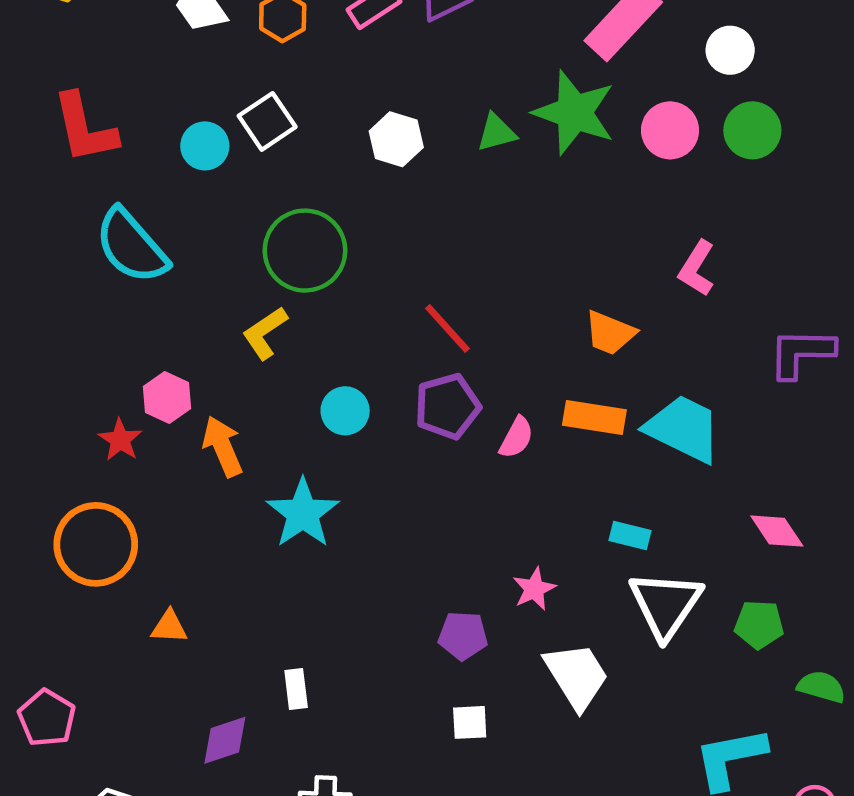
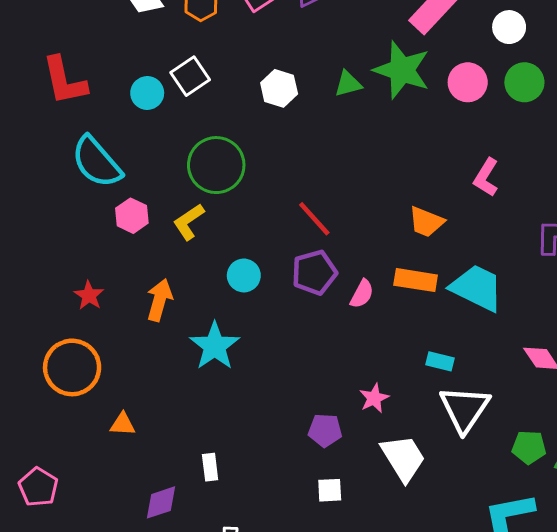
pink hexagon: (167, 397) -> (132, 216), moved
orange arrow: (223, 446) -> (159, 300), turned 39
green pentagon: (759, 625) -> (529, 447), moved

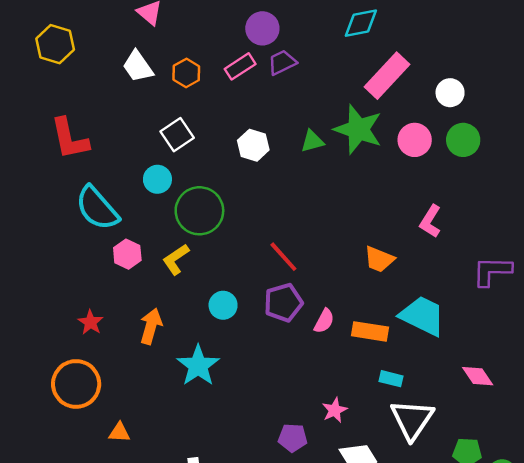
cyan circle: (147, 93) -> (157, 179), moved
orange rectangle: (416, 280) -> (370, 331), moved

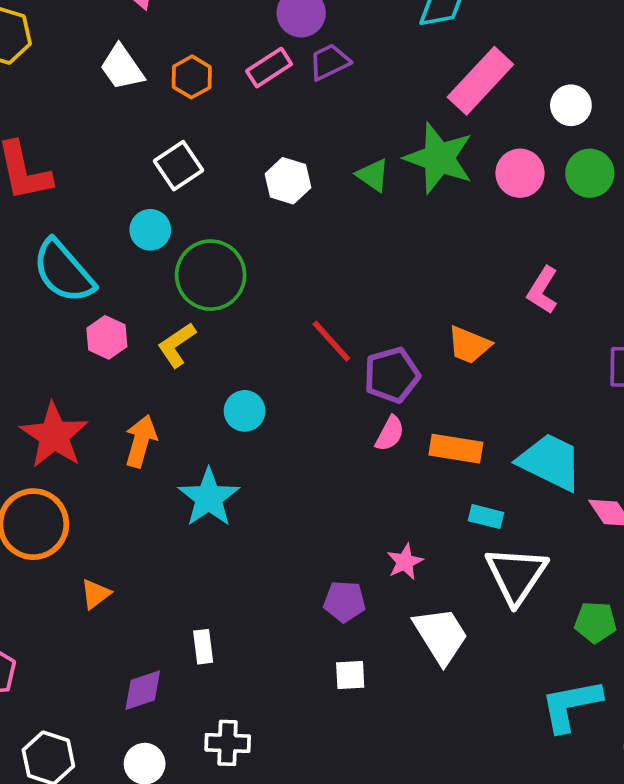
green triangle: (312, 141) -> (373, 175), turned 50
purple pentagon: (283, 303) -> (392, 375), moved
cyan trapezoid: (422, 316) -> (550, 462), moved
red star: (91, 322) -> (54, 435), size x1.8
orange triangle: (119, 433) -> (96, 594), turned -40

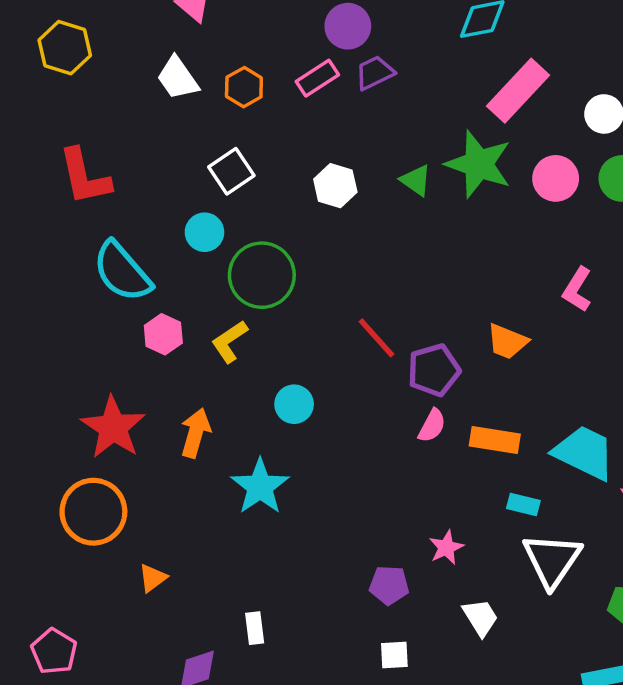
white trapezoid: (441, 635) -> (480, 617), size x0.7

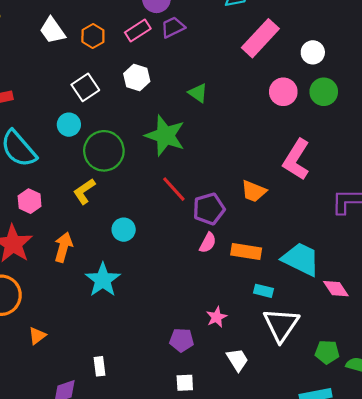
green star: (479, 164) -> (165, 136), moved
white hexagon: (335, 186) -> (137, 78), moved
pink L-shape: (577, 290) -> (296, 160), size x1.5
pink hexagon: (163, 334) -> (30, 201), moved

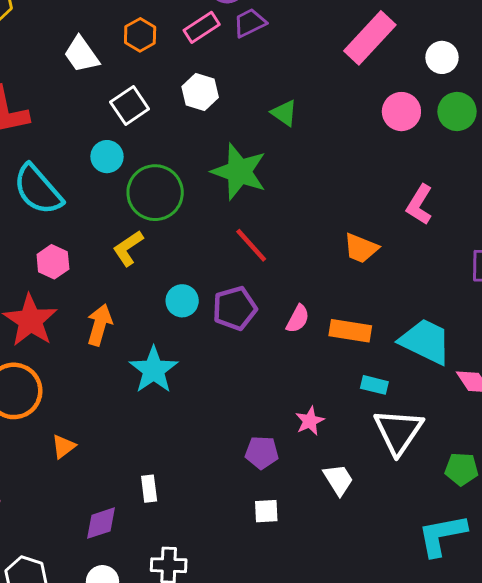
white trapezoid: (52, 31) -> (81, 54), moved
pink L-shape: (296, 160) -> (419, 205), size x0.7
purple pentagon: (209, 209) -> (235, 308), moved

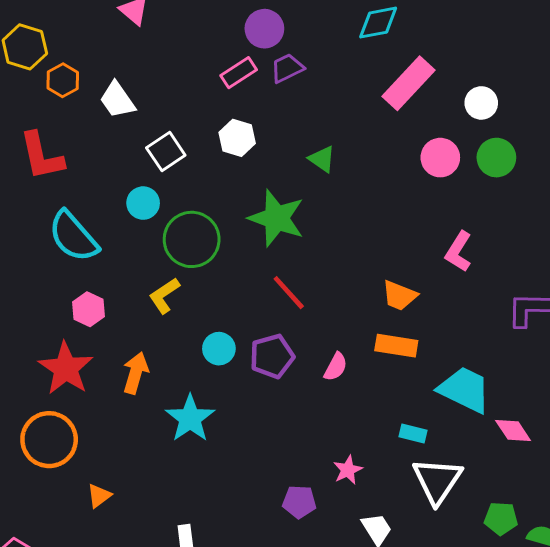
orange hexagon: (140, 35) -> (63, 80), moved
orange rectangle: (350, 331) -> (396, 346), moved

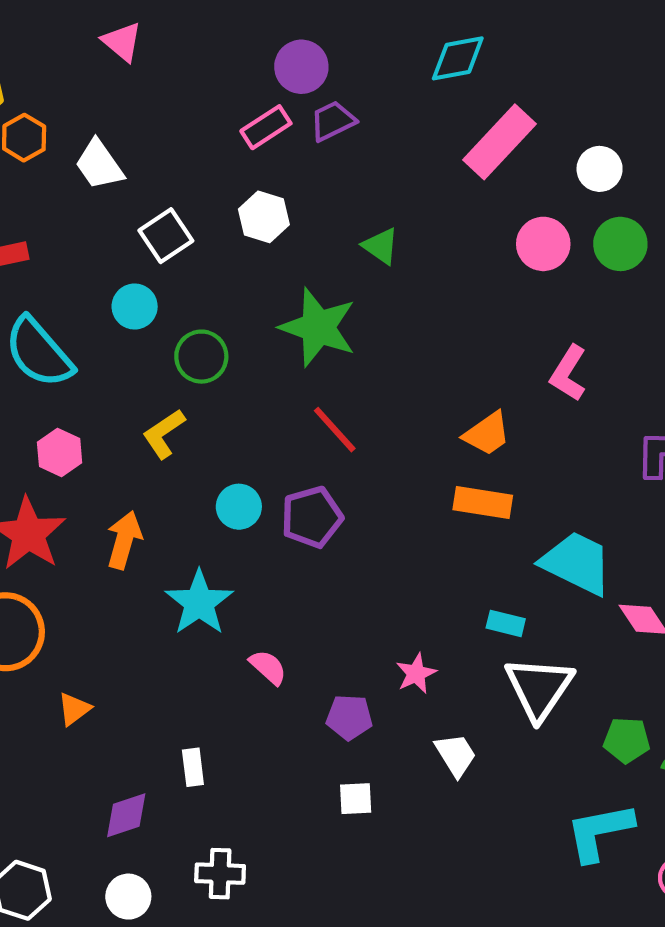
green circle: (192, 239) -> (201, 357), size x0.7
orange trapezoid: (399, 296) -> (487, 434), turned -57
pink semicircle: (336, 367) -> (268, 667), moved, turned -76

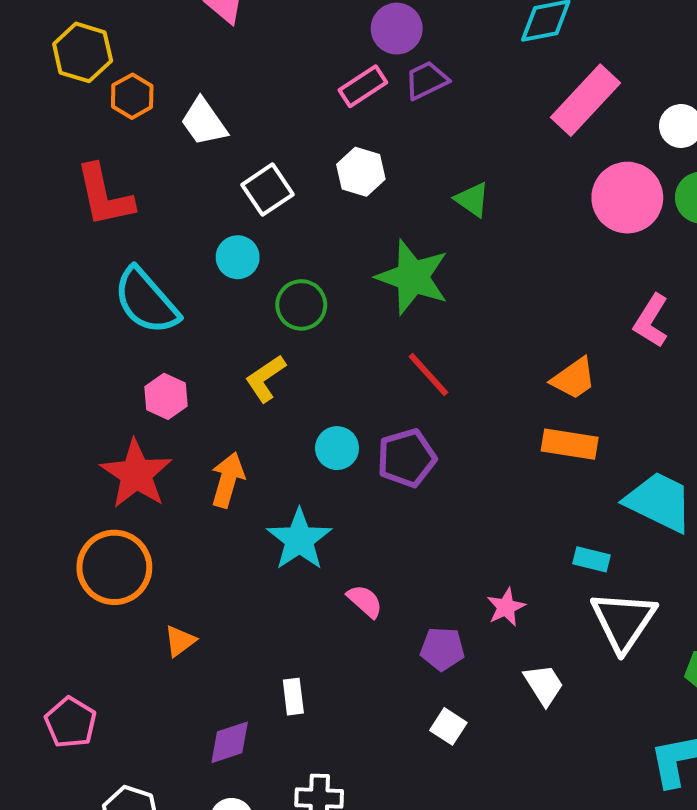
pink circle: (543, 244) -> (627, 198), size x1.4
white square: (356, 799) -> (448, 726), turned 36

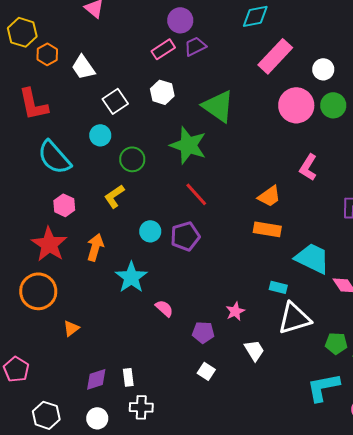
green triangle: (472, 200) -> (218, 106), size x1.8
white triangle: (623, 621) -> (294, 318), turned 39
white rectangle: (293, 697) -> (128, 377), moved

